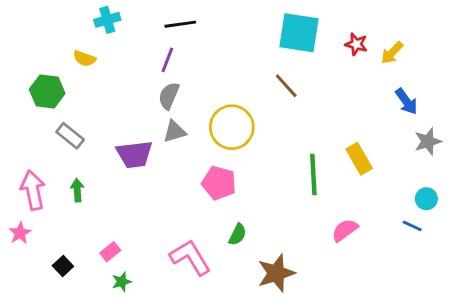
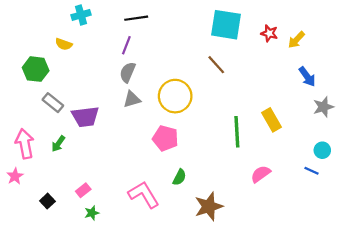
purple trapezoid: (134, 154) -> (85, 117), moved
green arrow: (77, 190) -> (58, 144), turned -140

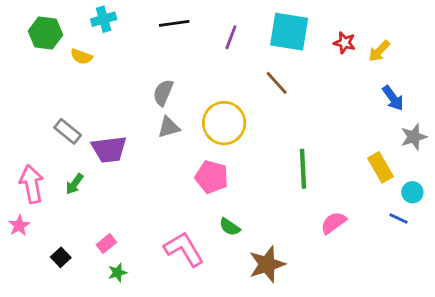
purple line: (126, 45) -> (231, 37), moved
green hexagon: (36, 69) -> (45, 33), moved
yellow rectangle: (271, 120) -> (381, 167), moved
green semicircle: (179, 177) -> (230, 227), turned 98

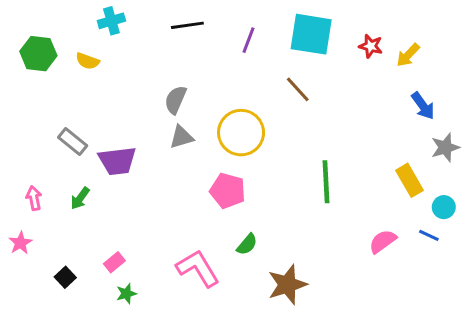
green hexagon: (45, 33) -> (38, 54), moved
pink arrow: (32, 184) -> (34, 198), size x0.6
pink semicircle: (333, 223) -> (383, 241), moved
green semicircle: (230, 227) -> (247, 244), turned -85

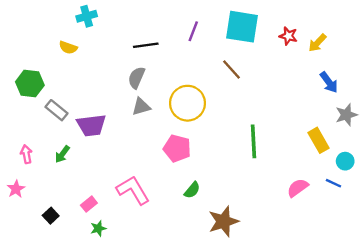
black line: (187, 25) -> (146, 45), moved
green hexagon: (38, 54) -> (30, 83), moved
pink L-shape: (198, 268) -> (133, 190), moved

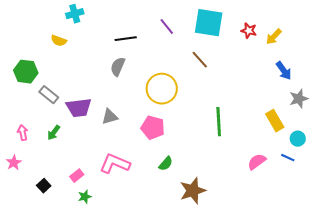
purple line: (193, 31) -> (167, 27), turned -60
gray triangle: (141, 107) -> (110, 117), moved
pink L-shape: (133, 190) -> (115, 164), turned -36

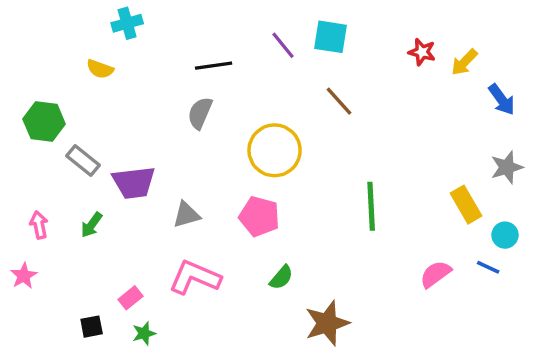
cyan square: (209, 23) -> (330, 37), moved, size x0.7
blue arrow: (284, 71) -> (502, 99), moved
gray triangle: (110, 117) -> (186, 215), moved
black square: (44, 186) -> (92, 327), moved, turned 32

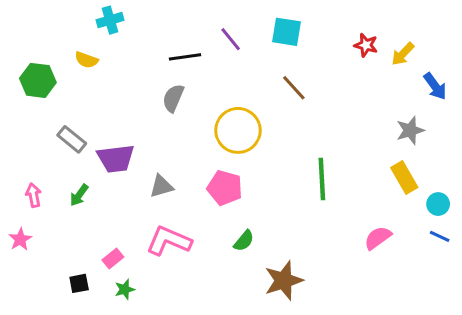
purple line: (283, 45) -> (231, 39), moved
green hexagon: (44, 122) -> (38, 80), moved
gray star: (507, 167) -> (410, 130), moved
blue line: (488, 267) -> (440, 236), moved

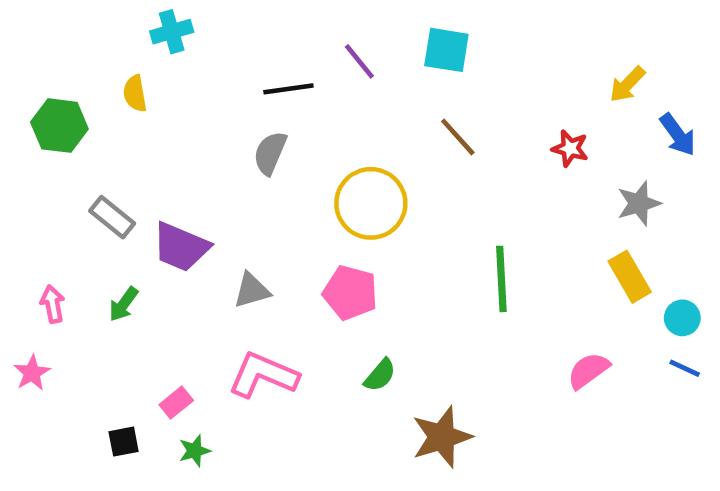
red star: (366, 45) -> (570, 148), moved
yellow semicircle: (86, 60) -> (135, 93), turned 60
purple trapezoid: (116, 158) -> (181, 247), turned 30

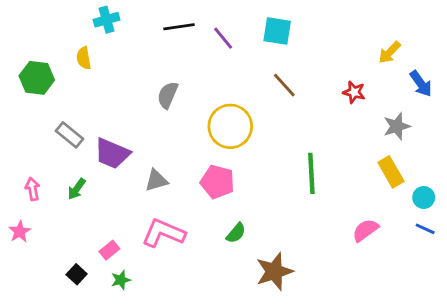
black line: (288, 89) -> (179, 27), moved
black square: (124, 442) -> (77, 274), turned -36

